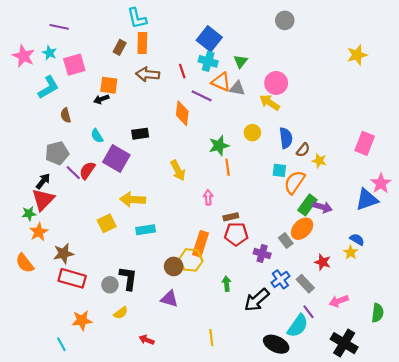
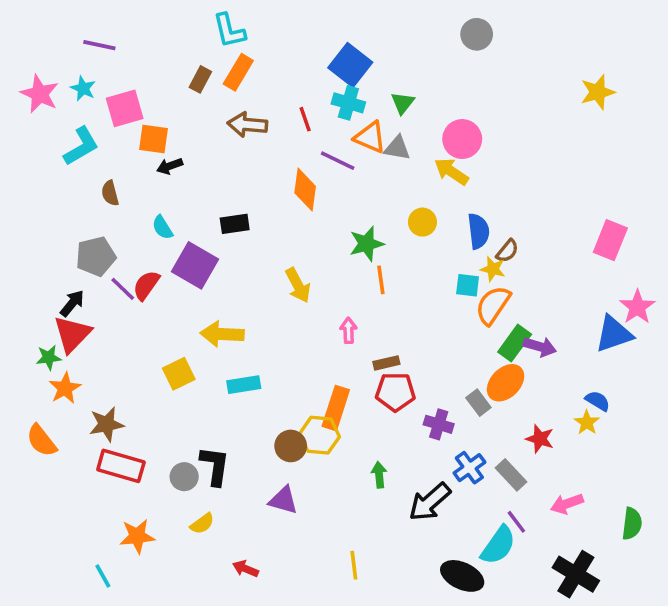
orange rectangle: (142, 43) -> (238, 72), turned 30
orange square: (109, 85) -> (153, 139), moved
yellow star: (319, 161) -> (493, 269), moved

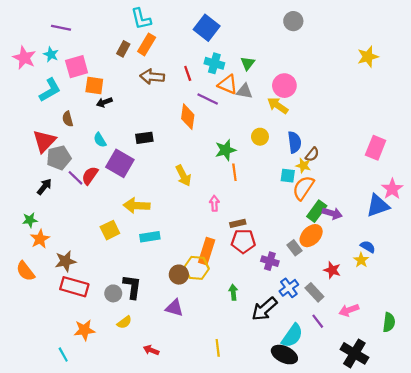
blue square: (350, 65) -> (207, 28), moved
red triangle: (72, 334) -> (44, 141), moved
cyan semicircle: (498, 545) -> (292, 336), moved

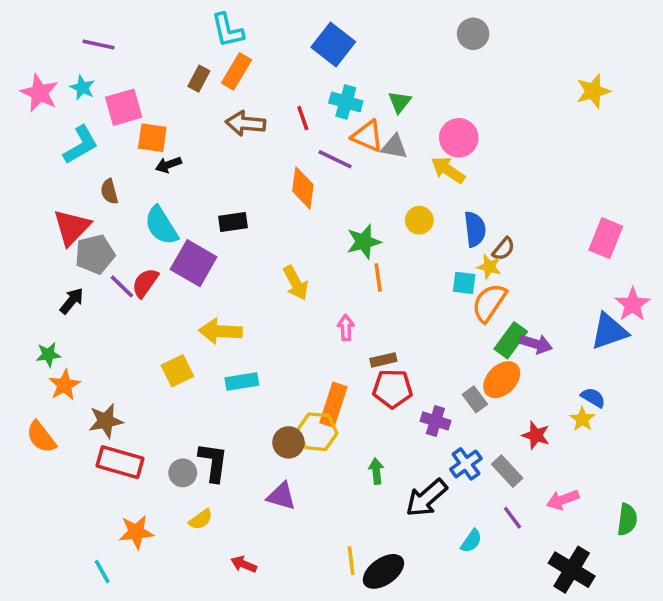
cyan semicircle: (100, 140) -> (161, 226), size x1.6
cyan semicircle: (292, 336) -> (471, 541), size x0.6
black ellipse: (284, 355) -> (383, 571), moved, turned -60

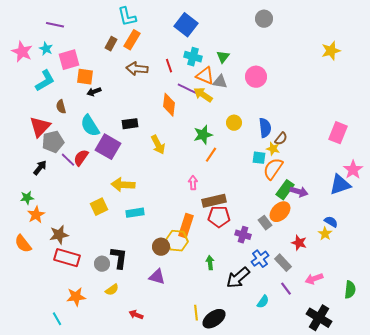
yellow arrow: (448, 170) -> (203, 95), moved
orange line: (378, 278) -> (211, 155), turned 42
yellow arrow: (296, 283) -> (158, 145), moved
brown rectangle: (383, 360) -> (214, 201), size x1.6

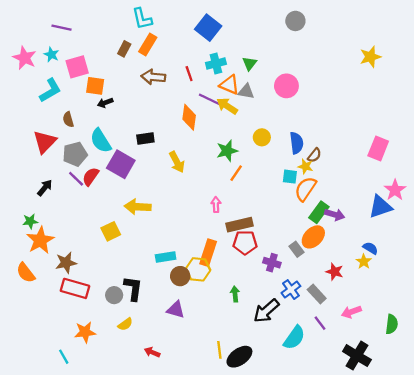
cyan cross: (193, 57) -> (216, 63), turned -30
gray pentagon: (53, 142) -> (75, 154), moved
cyan rectangle: (135, 213) -> (166, 257), moved
orange star: (36, 215) -> (40, 240), size x1.4
cyan semicircle: (263, 302) -> (294, 338), size x1.6

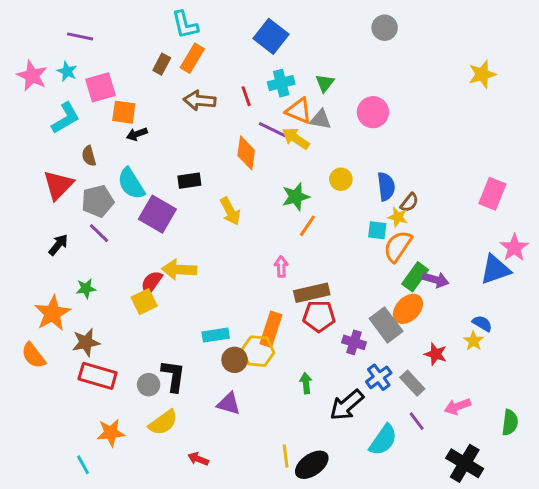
red semicircle: (91, 177) -> (151, 283), moved
green star: (30, 221) -> (86, 288), moved
gray rectangle: (297, 249) -> (386, 325), size x1.6
yellow semicircle: (125, 324) -> (163, 423), size x1.5

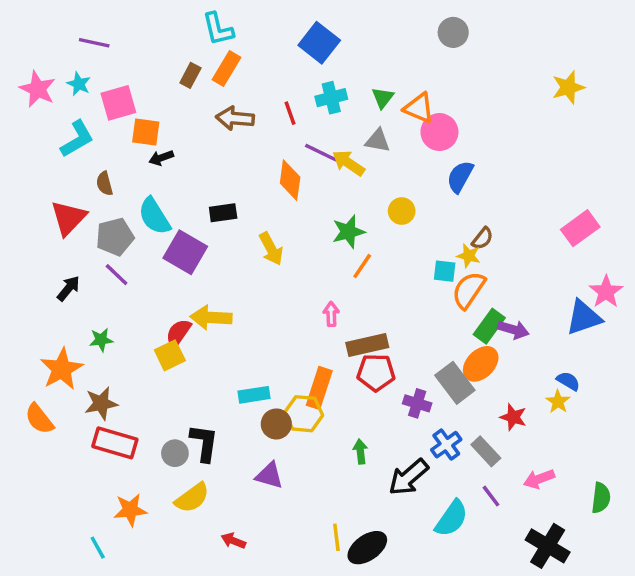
orange triangle: (299, 111) -> (419, 108), moved
blue semicircle: (386, 186) -> (460, 177), moved, turned -144
pink rectangle: (492, 194) -> (580, 228), turned 32

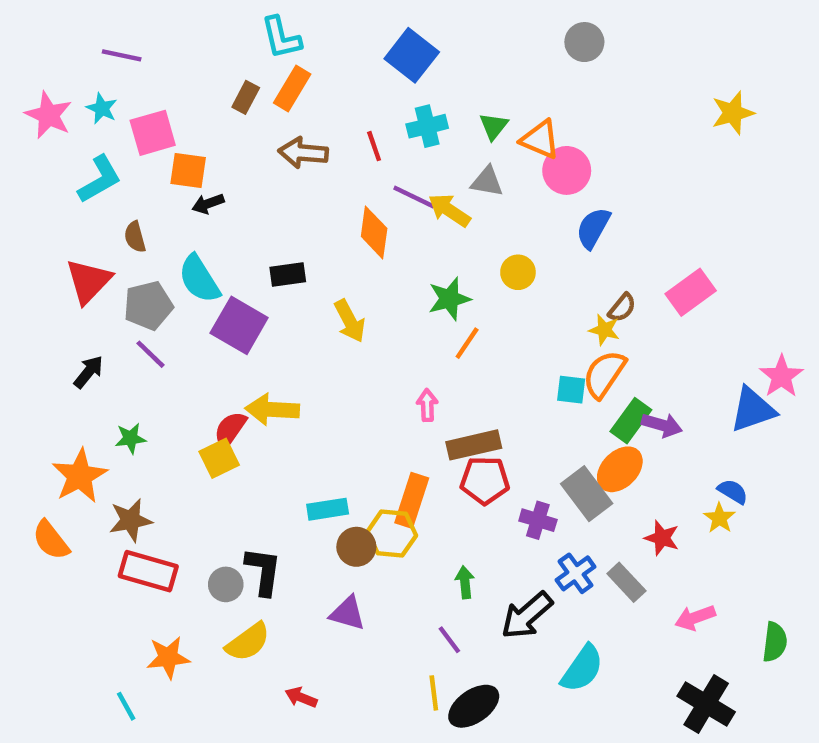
pink rectangle: (580, 228) -> (691, 292), moved
cyan square: (445, 271) -> (571, 390), moved
purple line: (491, 496) -> (449, 640), moved

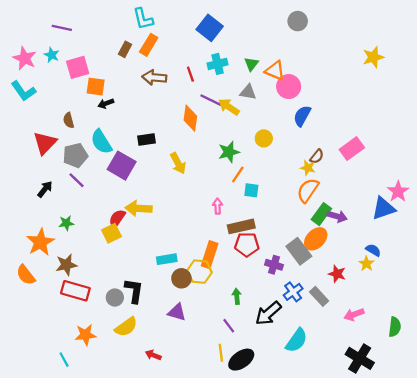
cyan L-shape: (100, 179) -> (23, 91), moved, turned 85
cyan square: (571, 390) -> (251, 190), moved

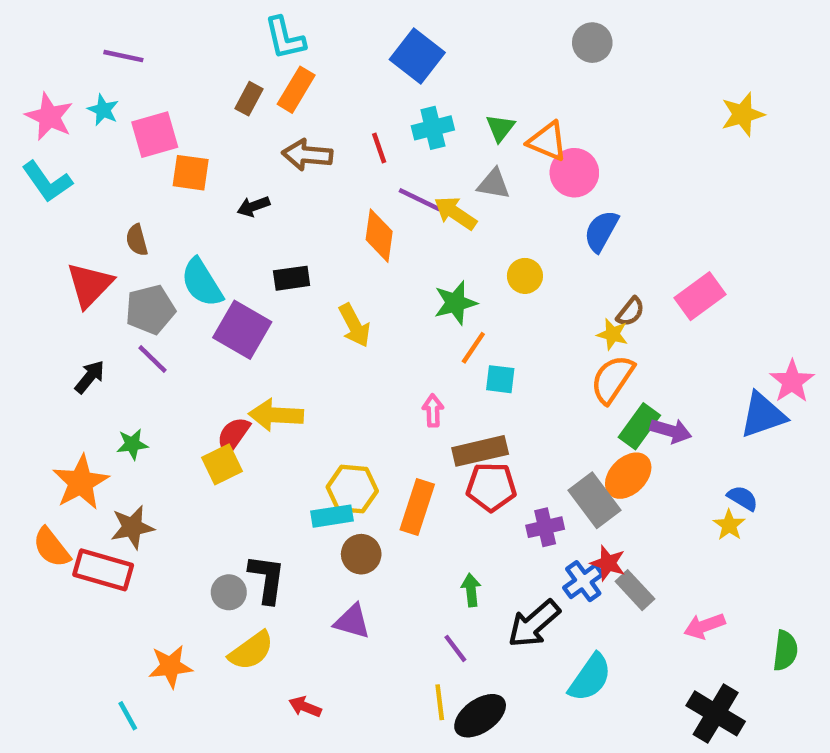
black arrow: (106, 103) -> (253, 206), moved
purple cross: (274, 265) -> (545, 527), turned -30
yellow hexagon: (199, 272) -> (352, 489), moved
red star: (337, 274) -> (608, 563), moved
red rectangle: (75, 291) -> (103, 570), moved

